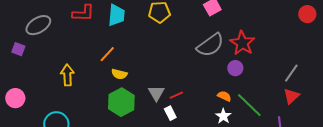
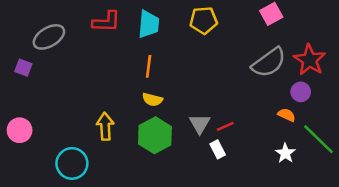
orange line: (107, 54) -> (149, 66), moved, turned -36
yellow arrow: (67, 75) -> (105, 126), moved
orange semicircle: (224, 96) -> (287, 115), moved

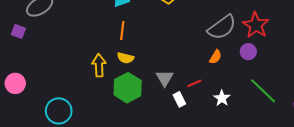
orange semicircle: (287, 115) -> (215, 57), moved, turned 96
yellow arrow: (105, 126) -> (99, 65), moved
red line: (225, 126) -> (194, 83), moved
white star: (285, 153) -> (222, 98), moved

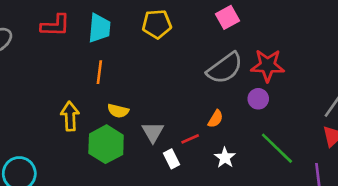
red star: (256, 25) -> (268, 65), turned -30
orange semicircle: (215, 57) -> (216, 119), moved
yellow semicircle: (125, 58) -> (118, 111), moved

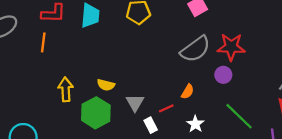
orange line: (99, 72) -> (43, 42), moved

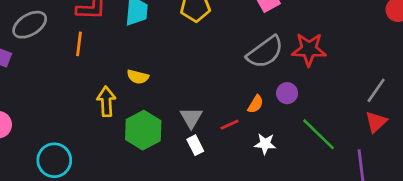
purple circle: (223, 75) -> (287, 93), moved
yellow semicircle: (106, 85) -> (138, 77), moved
white star: (195, 124) -> (265, 144), turned -30
white rectangle: (151, 125) -> (195, 145), moved

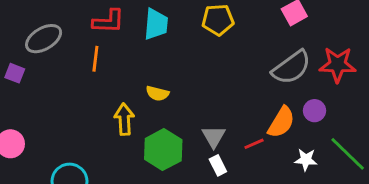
orange semicircle: (256, 104) -> (281, 122), size x1.6
white star: (265, 144) -> (306, 160), moved

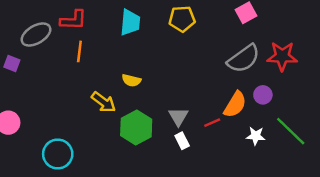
red L-shape: (108, 21) -> (73, 20), moved
yellow arrow: (124, 119) -> (104, 102), turned 130

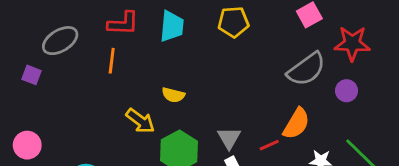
red L-shape: (73, 20) -> (123, 23), moved
red star: (282, 56) -> (352, 43), moved
purple circle: (263, 95) -> (347, 91), moved

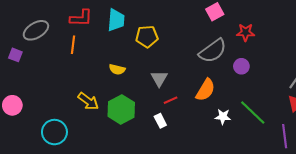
yellow pentagon: (233, 22) -> (147, 36), moved
red star: (352, 43) -> (246, 32), size x0.7
yellow arrow: (140, 121) -> (88, 101), moved
gray triangle: (229, 138) -> (159, 79), moved
red line: (269, 145) -> (171, 100), moved

